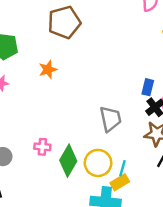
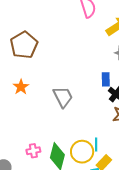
gray trapezoid: (110, 119) -> (63, 97), moved
cyan line: (123, 168) -> (96, 145), moved

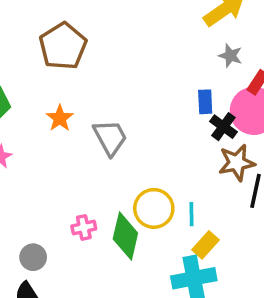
gray trapezoid: (63, 97) -> (110, 137), moved
yellow circle: (82, 152) -> (154, 208), moved

